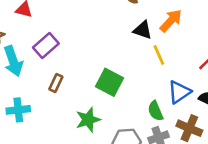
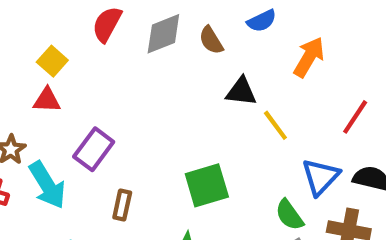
orange arrow: (171, 21) -> (309, 57), moved
green square: (109, 82) -> (207, 185), turned -32

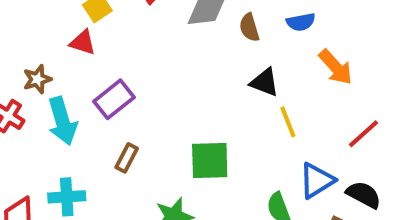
orange arrow: (309, 57) -> (336, 67), turned 93

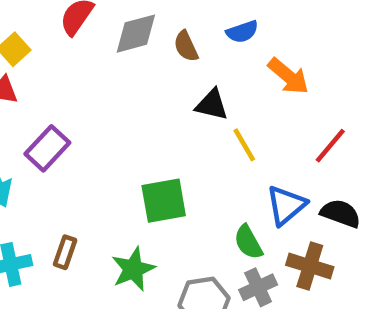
brown rectangle: (127, 158) -> (65, 252), moved

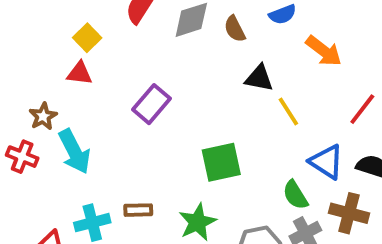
purple rectangle: (47, 148) -> (152, 104), moved
blue triangle: (286, 205) -> (326, 162), turned -45
brown rectangle: (65, 252) -> (138, 210), turned 72

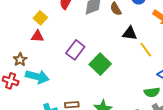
cyan arrow: (74, 152) -> (37, 77), turned -45
green square: (221, 162) -> (100, 64), moved, turned -30
green semicircle: (295, 195) -> (152, 92), turned -63

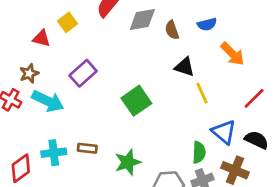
red triangle: (37, 36) -> (41, 38), moved
purple rectangle: (75, 50) -> (83, 73), moved
green semicircle: (152, 92) -> (199, 152), turned -91

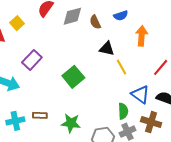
orange arrow: (232, 54) -> (142, 36), turned -126
green star: (128, 162) -> (71, 123), turned 30

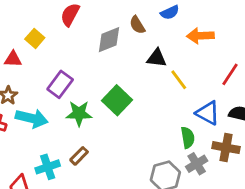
gray diamond: (72, 16) -> (109, 40), moved
orange arrow: (142, 36) -> (200, 36), turned -90
brown rectangle: (40, 115) -> (79, 156), turned -40
green star: (71, 123) -> (79, 113), moved

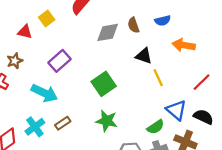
green star: (79, 113) -> (107, 121), moved
cyan arrow: (32, 118) -> (44, 93), moved
green semicircle: (188, 138) -> (156, 127), turned 54
cyan cross: (48, 167) -> (35, 127), turned -30

